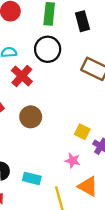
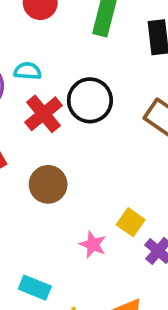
black circle: (48, 49) -> (90, 100), moved
pink star: (73, 161) -> (93, 245), moved

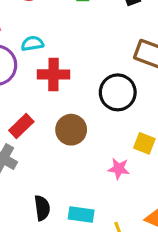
black circle: (90, 100) -> (118, 92), moved
red cross: (44, 114) -> (53, 74), turned -36

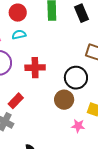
cyan semicircle: (32, 43) -> (19, 35), moved
brown circle: (71, 130) -> (64, 100), moved

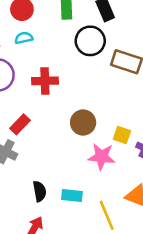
black circle: (76, 78) -> (90, 41), moved
pink star: (78, 126) -> (102, 157), size x1.5

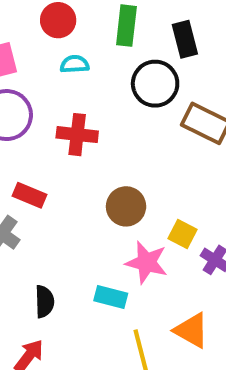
cyan semicircle: (24, 38) -> (75, 64), moved
red rectangle: (20, 124) -> (29, 195), turned 60
cyan rectangle: (72, 196) -> (111, 297), moved

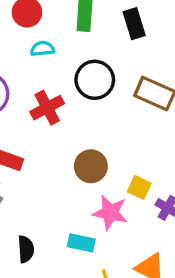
black circle: (155, 84) -> (95, 80), moved
red cross: (77, 135) -> (47, 108), turned -32

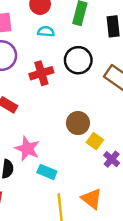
brown circle: (91, 166) -> (78, 123), moved
pink star: (110, 213) -> (27, 149), moved

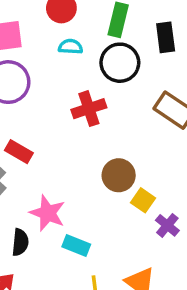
black circle: (78, 60) -> (120, 63), moved
red cross: (41, 73) -> (89, 109), moved

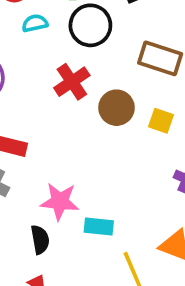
brown circle: (119, 175) -> (116, 108), moved
yellow square: (143, 200) -> (161, 121), moved

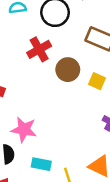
cyan rectangle: (99, 227) -> (41, 164), moved

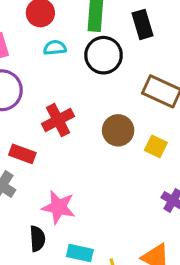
red cross: (39, 49) -> (58, 120), moved

